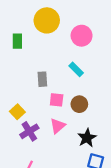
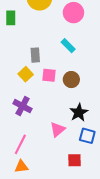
yellow square: (17, 112) -> (26, 74), moved
pink triangle: (58, 126) -> (58, 129), moved
purple cross: (29, 131) -> (22, 106), turned -30

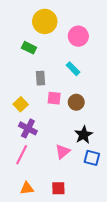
green rectangle: (11, 18) -> (29, 48), moved, turned -64
yellow square: (26, 74) -> (21, 104), moved
pink line: (20, 144) -> (22, 155), moved
red square: (75, 160) -> (58, 188), moved

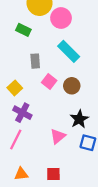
pink circle: (78, 36) -> (61, 18), moved
cyan rectangle: (73, 69) -> (69, 51), size x1.5
pink square: (54, 98) -> (49, 81), turned 32

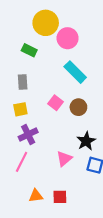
gray rectangle: (35, 61) -> (23, 82), moved
yellow square: (15, 88) -> (20, 109), turned 32
purple cross: (22, 113) -> (28, 135), turned 36
orange triangle: (21, 174) -> (36, 196), moved

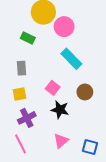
brown circle: (78, 107) -> (85, 92), moved
black star: (86, 141) -> (60, 110), moved, turned -30
pink line: (22, 162) -> (21, 144), turned -54

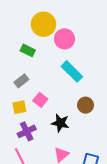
gray rectangle: (22, 68) -> (21, 81), turned 56
pink square: (53, 88) -> (40, 100), moved

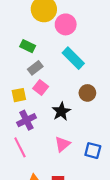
green rectangle: (28, 50) -> (28, 46), moved
gray rectangle: (21, 81) -> (35, 68), moved
black star: (60, 123) -> (61, 111), turned 30

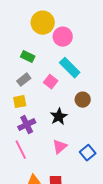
gray rectangle: (35, 68) -> (24, 80), moved
pink square: (41, 87) -> (51, 82), moved
blue square: (93, 151) -> (88, 153), turned 35

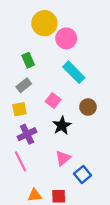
green rectangle: (28, 57) -> (28, 60), turned 40
pink square: (51, 82) -> (53, 100), moved
blue square: (88, 153) -> (83, 174), moved

